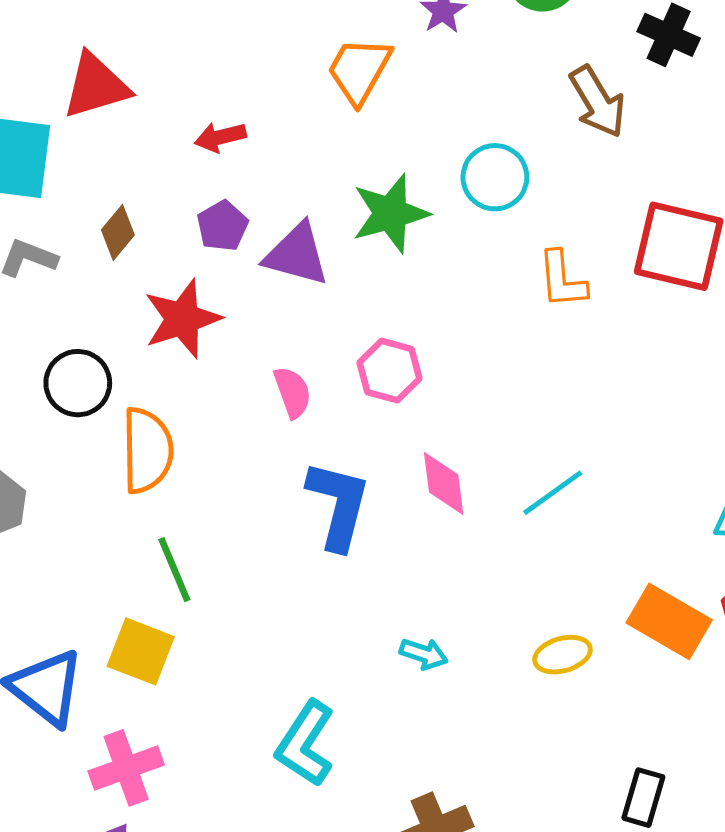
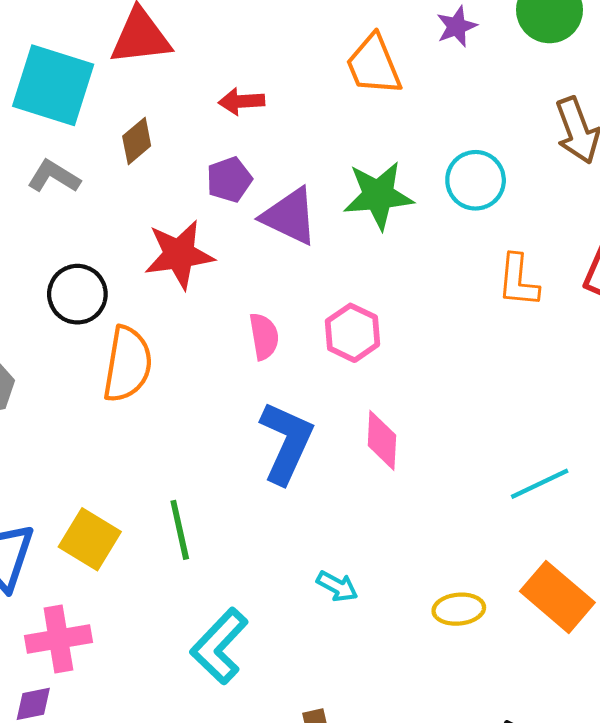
orange trapezoid: (359, 70) -> (374, 65), turned -62
brown diamond: (118, 232) -> (137, 141), moved
cyan line: (553, 493) -> (540, 484), moved
green line: (174, 570) -> (180, 530), moved

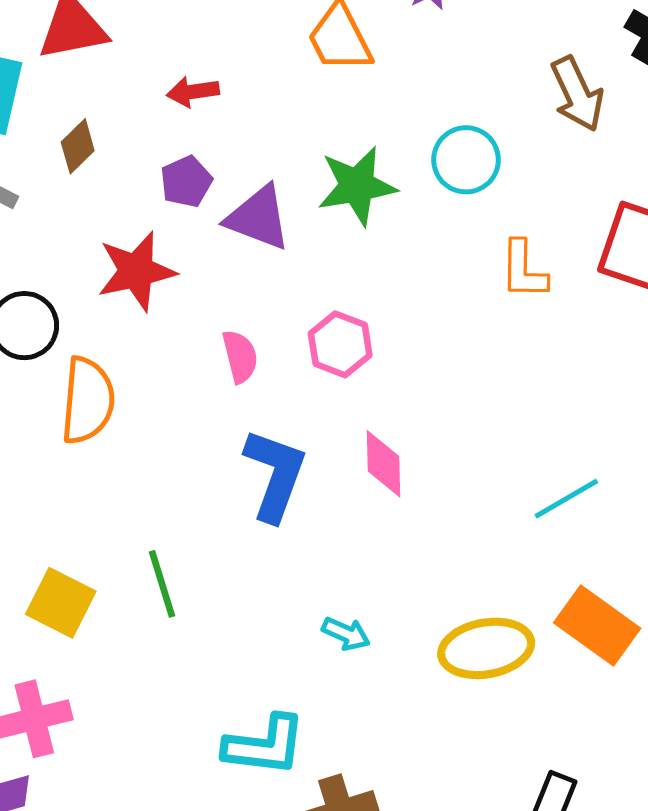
yellow ellipse: (459, 609) -> (486, 648), size x1.6
cyan L-shape: (219, 646) -> (265, 745), moved, turned -122

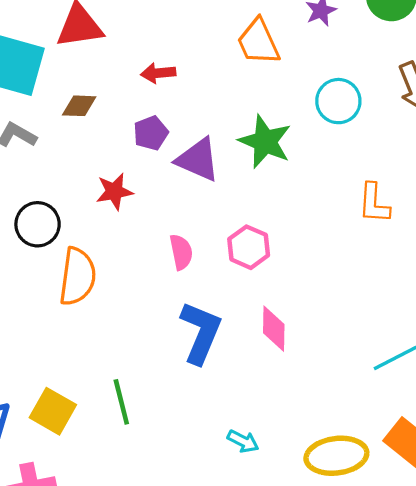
brown diamond: (78, 146) -> (79, 106), turned 44
cyan circle: (466, 160) -> (338, 101), moved
green star: (357, 186) -> (265, 142), turned 30
red star: (136, 271) -> (114, 191), size x0.7

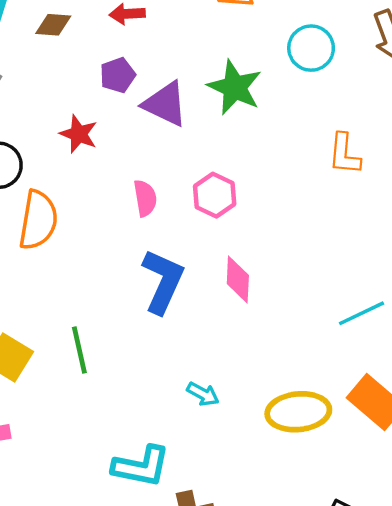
brown diamond: (79, 106) -> (53, 25), moved
red star: (114, 191) -> (79, 134), turned 30

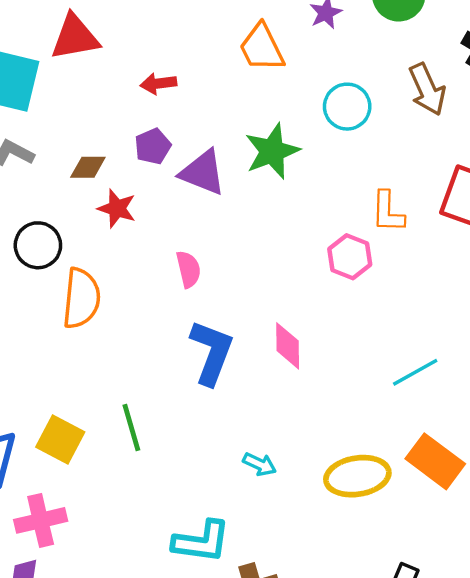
brown diamond: (53, 25) -> (88, 167), moved
green star: (235, 87) -> (272, 151), turned 30
pink hexagon: (215, 195) -> (350, 257), moved

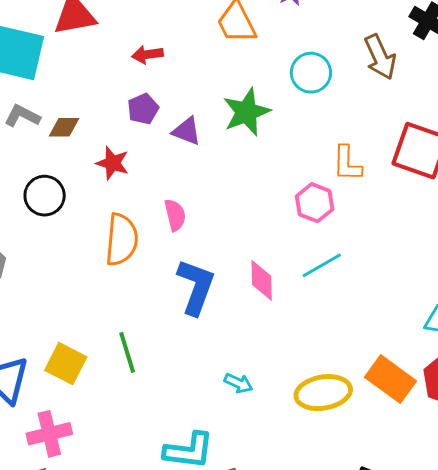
brown diamond: (88, 167) -> (64, 127), moved
purple triangle: (203, 172) -> (187, 131), size x0.7
orange semicircle: (81, 298) -> (122, 240), moved
cyan line: (415, 372) -> (322, 265), moved

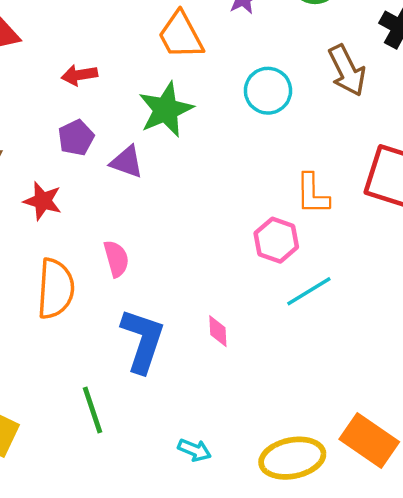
green star: (246, 112) -> (166, 110), moved
cyan line: (322, 265) -> (309, 291), moved
pink diamond: (262, 280) -> (218, 331), size x0.7
green line: (127, 352) -> (92, 410), moved

